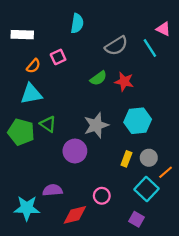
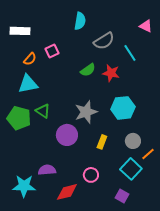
cyan semicircle: (77, 23) -> (80, 21), moved
cyan line: (150, 48) -> (130, 53), moved
yellow rectangle: (126, 159) -> (102, 142), moved

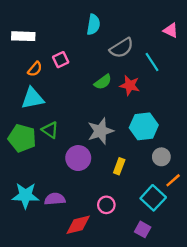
gray circle: (133, 141) -> (161, 157), moved
cyan star: (24, 186) -> (26, 195), moved

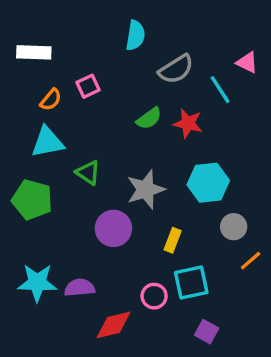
pink triangle: (171, 30) -> (247, 62), moved
green triangle: (50, 130) -> (88, 173), moved
cyan square: (153, 198) -> (191, 283), moved, turned 35

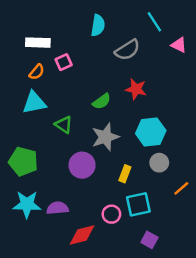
white rectangle: (34, 52) -> (38, 43), moved
cyan line: (220, 90) -> (154, 22), moved
green semicircle: (149, 118) -> (102, 101), moved
green pentagon: (32, 200) -> (23, 161), moved
gray circle: (234, 227) -> (159, 163), moved

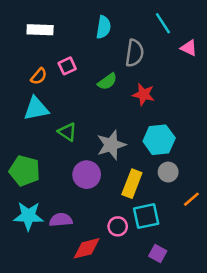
white rectangle: (38, 43) -> (40, 30), moved
gray semicircle: (127, 50) -> (134, 53), turned -50
green semicircle: (102, 101) -> (107, 81), moved
yellow rectangle: (125, 174) -> (132, 184), size x1.5

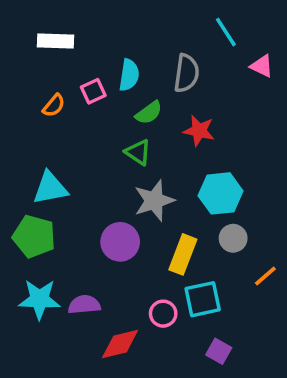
cyan semicircle: (103, 27) -> (129, 75), moved
cyan triangle: (36, 109) -> (50, 188), moved
green triangle: (67, 132) -> (138, 152), moved

